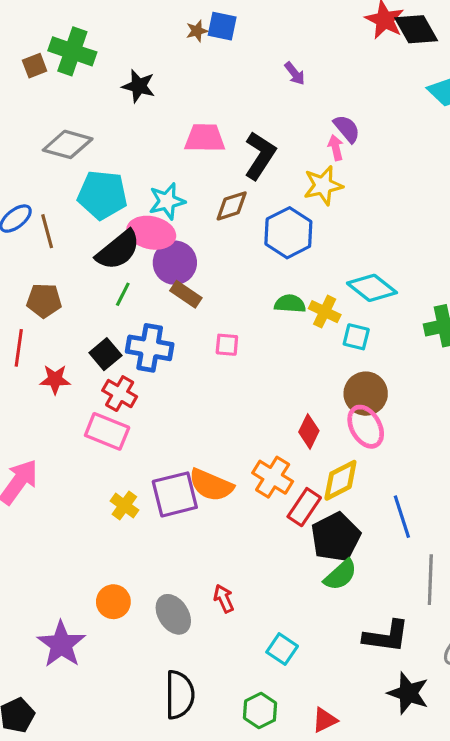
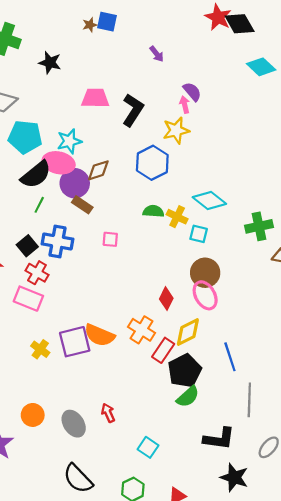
brown diamond: (232, 206) -> (98, 170), moved
black semicircle: (180, 695) -> (78, 479), turned 136

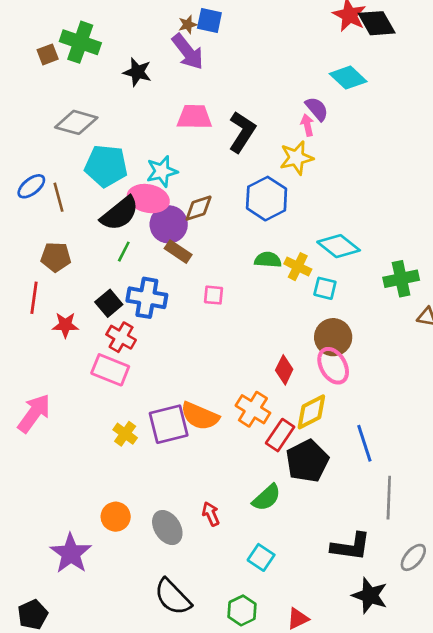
purple arrow: (157, 54) -> (188, 52), moved, size x1.8
cyan diamond: (261, 67) -> (348, 78), moved
green semicircle: (188, 397) -> (267, 498), moved

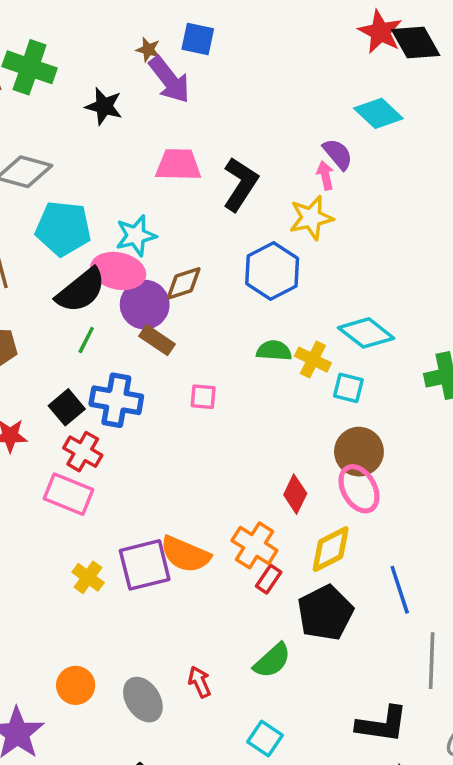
brown star: (188, 25) -> (148, 50), moved, turned 30
red rectangle: (280, 435) -> (269, 579), moved, size x0.7

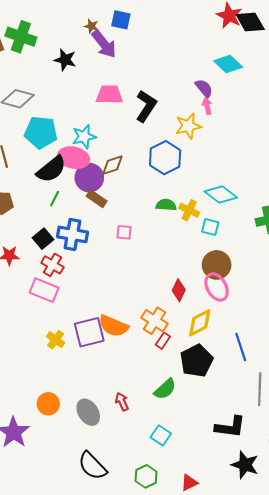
pink arrow: (325, 175) -> (207, 106), moved

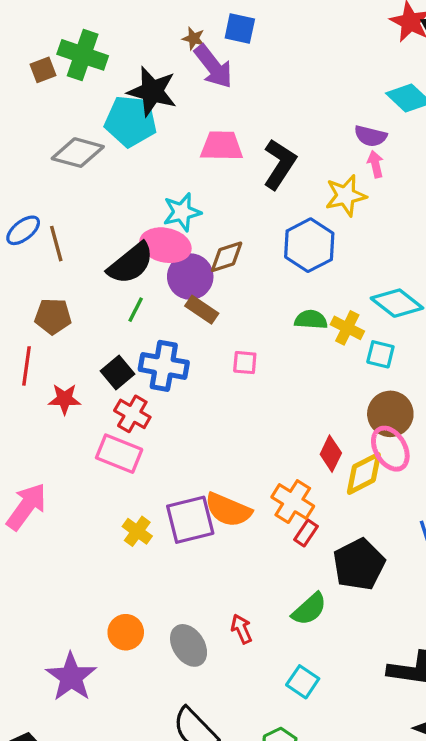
black star: (65, 60) -> (152, 91), size x1.4
purple semicircle: (204, 88) -> (370, 136), turned 144
cyan pentagon: (41, 132) -> (131, 121), moved
yellow diamond: (200, 323) -> (364, 473), moved

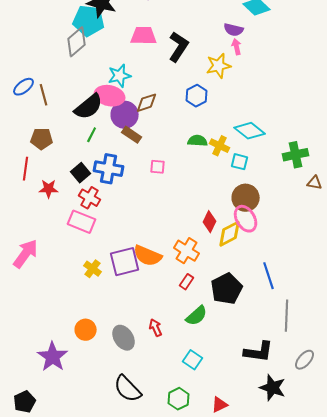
gray diamond: (78, 153) -> (77, 42), moved, turned -56
blue hexagon: (309, 245) -> (197, 96), size x0.7
red rectangle: (306, 533) -> (187, 282), moved

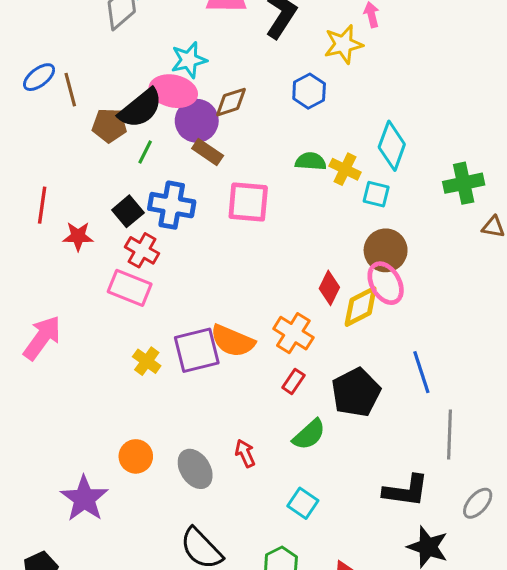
cyan diamond: (250, 131) -> (392, 146), turned 72
brown pentagon: (42, 139) -> (109, 125), moved
pink square: (158, 167) -> (248, 202), size x1.8

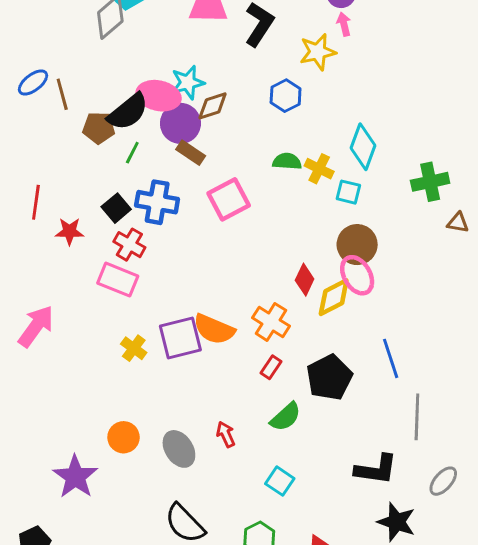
cyan star: (189, 60) -> (188, 83), moved
pink square: (248, 202) -> (229, 199), turned -33

